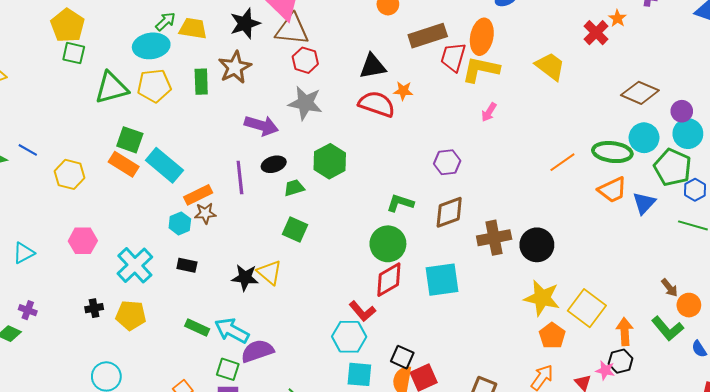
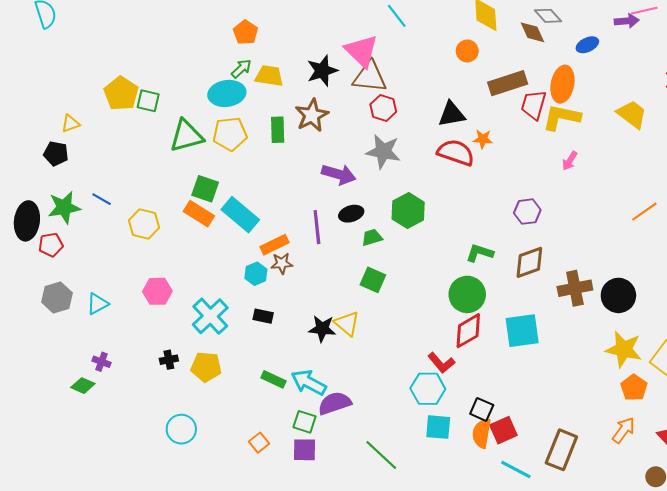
yellow pentagon: (68, 25) -> (121, 93), moved

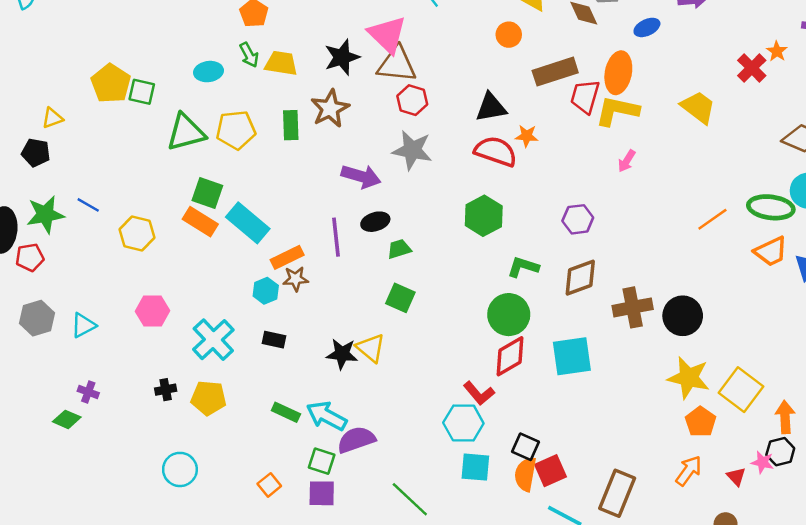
green arrow: (241, 69) -> (249, 55), turned 105
cyan ellipse: (227, 93) -> (209, 72), moved, size x0.7
green hexagon: (408, 211) -> (484, 216), moved

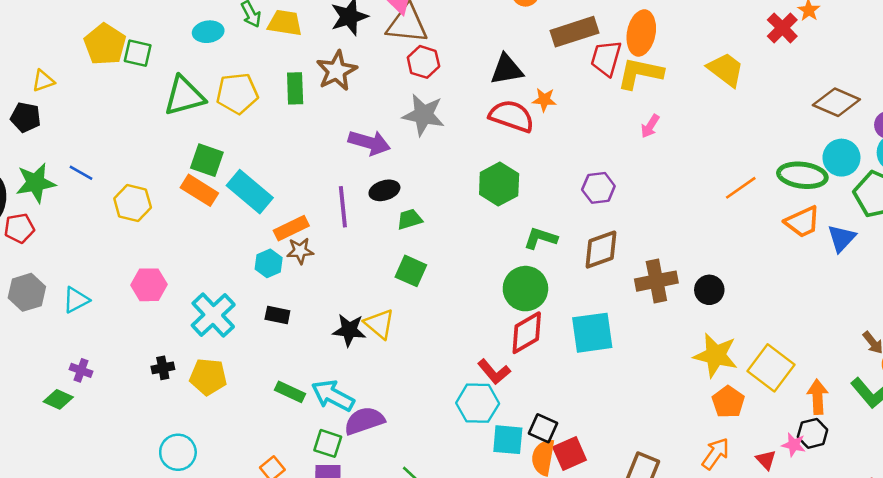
black circle: (683, 316) -> (709, 290), size x0.7
cyan square: (475, 467) -> (508, 440), moved

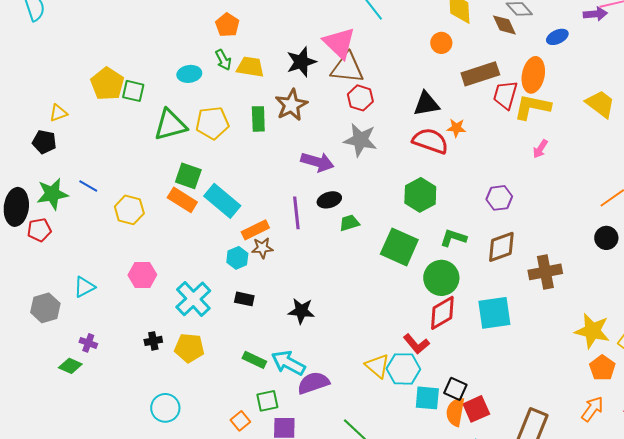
green square: (411, 271) -> (399, 247), moved, size x1.5
black circle: (709, 290) -> (606, 238), moved
gray hexagon: (27, 292) -> (45, 308), moved
yellow triangle: (379, 324) -> (377, 366), moved
green square: (328, 443) -> (267, 401), moved, turned -30

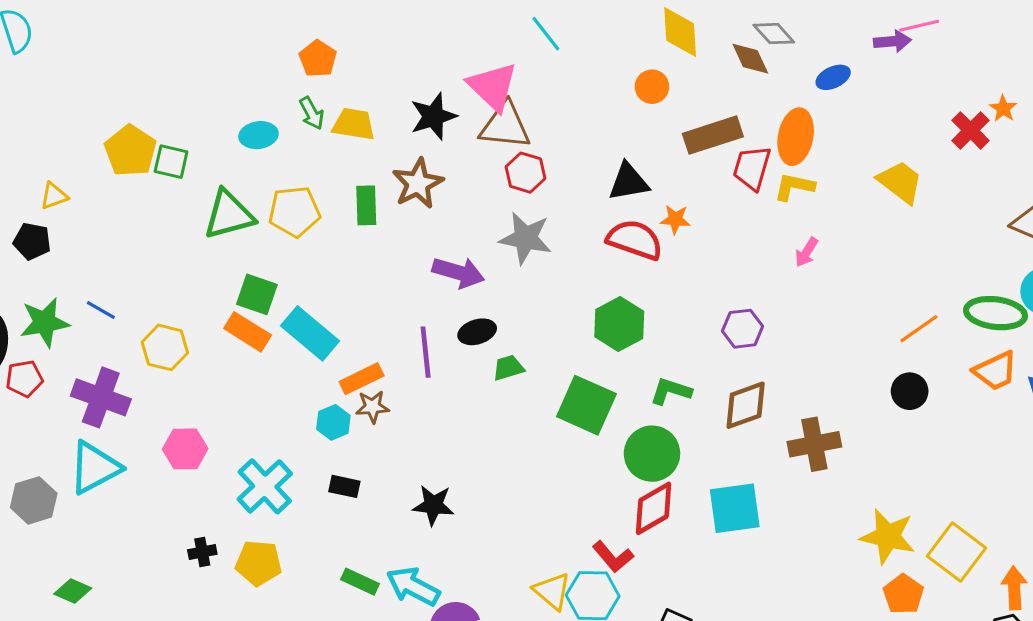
yellow L-shape: (532, 107) -> (794, 187), size x0.7
cyan triangle: (84, 287) -> (95, 468), size x1.6
purple cross: (88, 343) -> (101, 397), moved, size x2.0

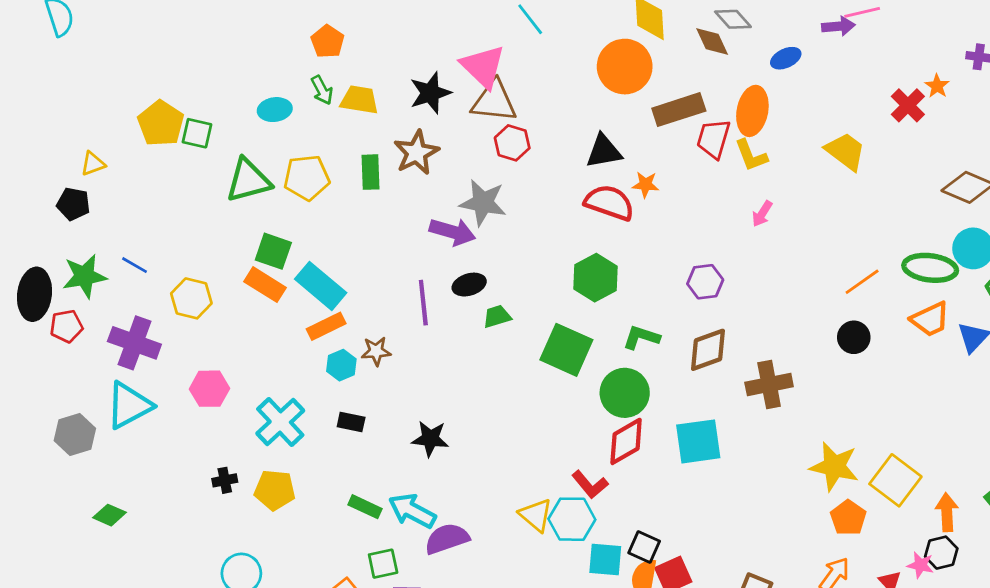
orange circle: (652, 87) -> (625, 67), size x1.8
yellow L-shape: (794, 187) -> (751, 155), turned -123
gray star: (526, 238) -> (483, 203), moved
orange rectangle: (362, 379) -> (326, 326), moved

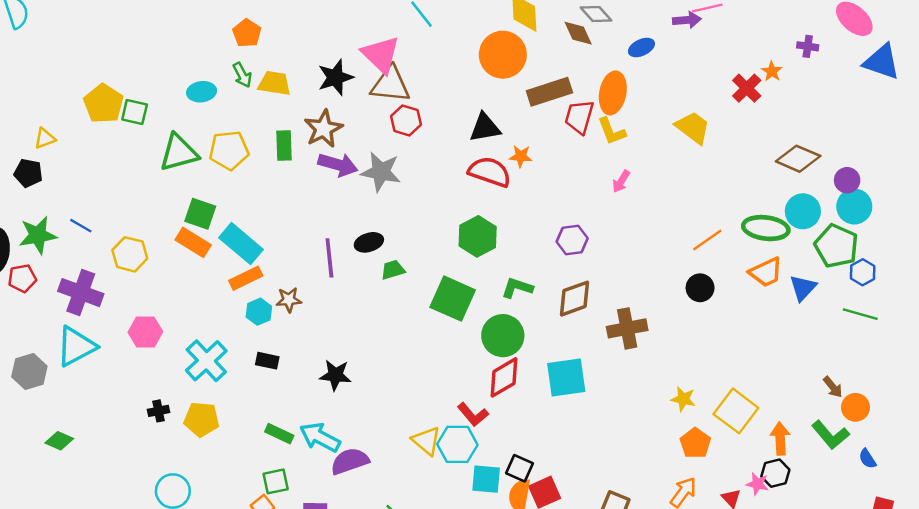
purple arrow: (452, 232) -> (338, 165), moved
yellow star: (834, 466) -> (683, 399), size x0.6
green square: (383, 564) -> (276, 481), moved

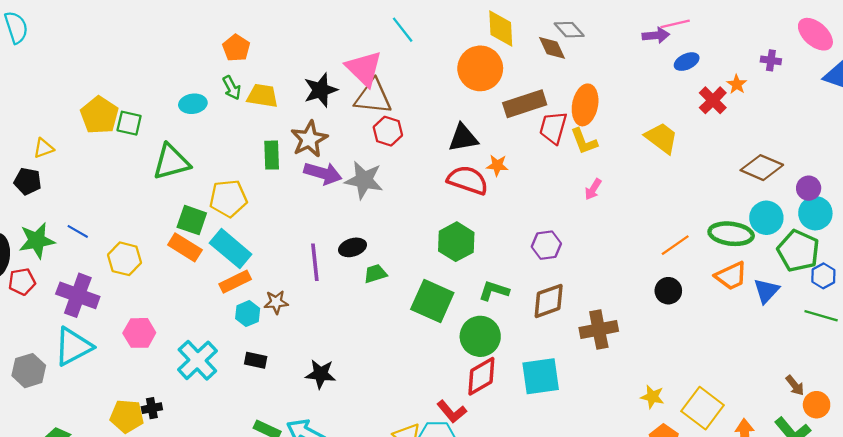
blue ellipse: (641, 47) -> (687, 62), moved
yellow pentagon: (229, 150) -> (228, 198), moved
yellow pentagon: (202, 419) -> (127, 416), moved

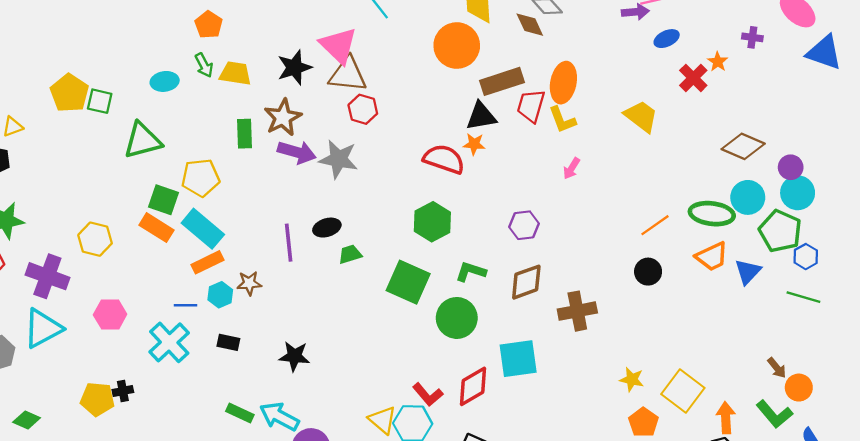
black triangle: (463, 138) -> (481, 116), moved
blue line: (78, 231) -> (185, 305), moved, turned -30
red diamond: (481, 376) -> (473, 386), moved

